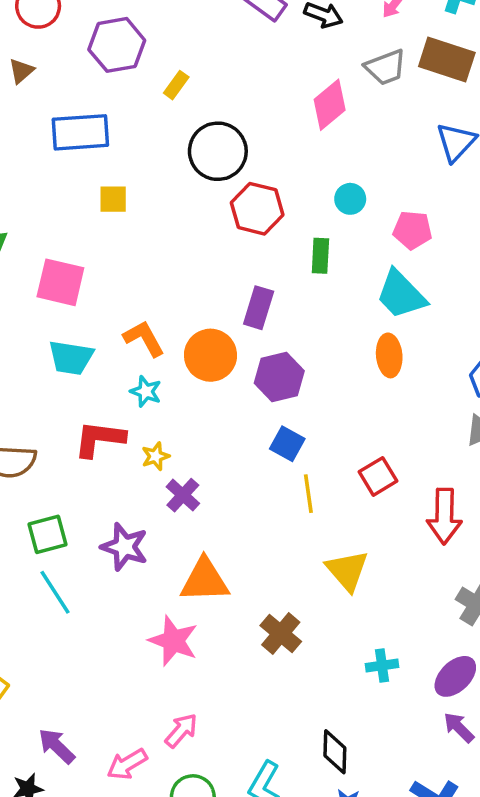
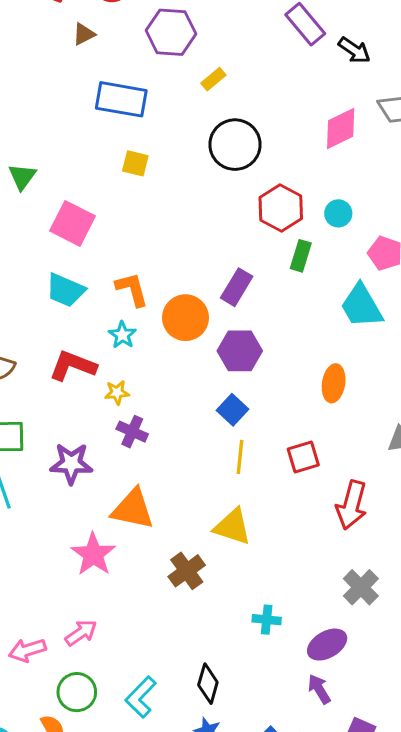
red hexagon: (257, 209) -> (281, 208), moved
orange ellipse: (389, 355) -> (334, 383), moved
purple cross: (183, 495) -> (132, 432), turned -32
purple star: (124, 547) -> (71, 463), turned -30
yellow triangle: (347, 571) -> (232, 527), moved, turned -45

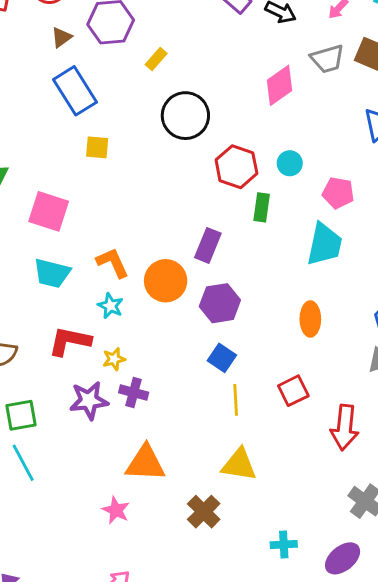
brown triangle: (84, 34) -> (61, 37), moved
blue rectangle: (121, 99) -> (75, 91), turned 57
cyan trapezoid: (361, 306) -> (324, 244), turned -129
purple star: (71, 463) -> (89, 400), moved
pink star: (93, 554) -> (116, 510), size x0.7

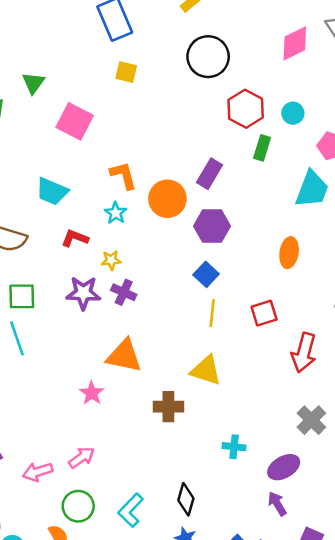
cyan trapezoid: (52, 273) -> (52, 191), moved
red L-shape: (70, 341) -> (75, 238), size x0.7
brown cross: (204, 512) -> (168, 407), turned 36

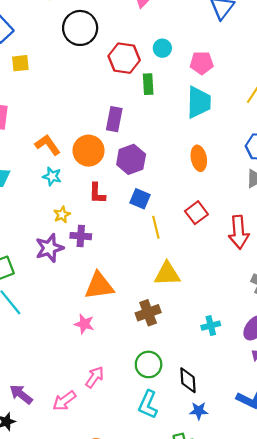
red L-shape: (75, 238) -> (97, 193), moved, turned -90
green circle: (78, 506) -> (149, 364), moved

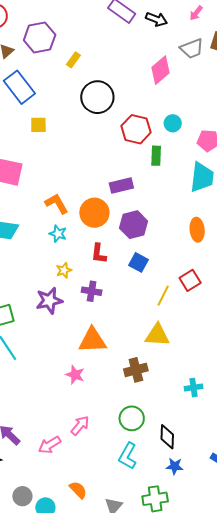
purple rectangle: (114, 119) -> (121, 185), turned 60
yellow line: (156, 227) -> (163, 296), moved, turned 35
purple cross: (81, 236) -> (92, 291), moved

